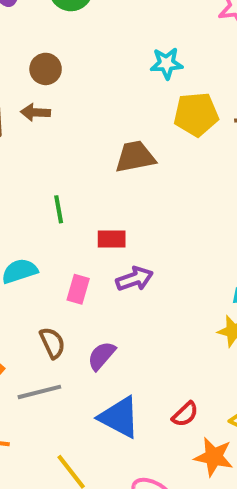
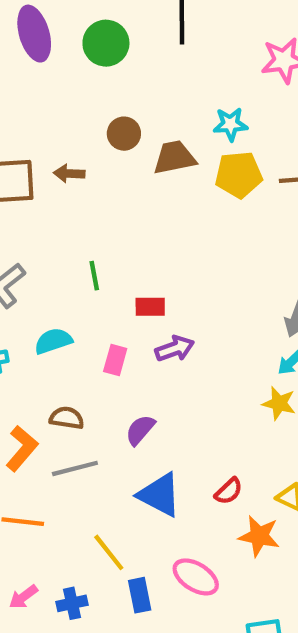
cyan star: (166, 63) -> (230, 124), moved
brown circle: (46, 69) -> (124, 134), moved
brown trapezoid: (135, 157) -> (174, 157), moved
brown semicircle: (52, 343) -> (67, 418), moved, turned -56

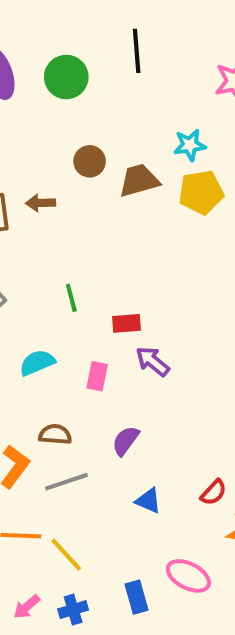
purple arrow: (175, 349) -> (153, 361), turned -117
blue triangle: (159, 495) -> (148, 501), size x0.6
yellow line: (109, 552) -> (66, 555), moved

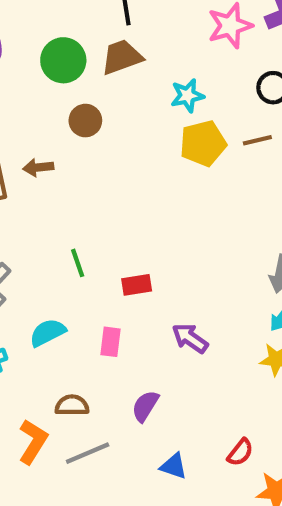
green circle: (66, 77) -> (63, 60), moved
brown trapezoid: (139, 180) -> (122, 57), moved
purple arrow: (153, 361) -> (190, 338), moved

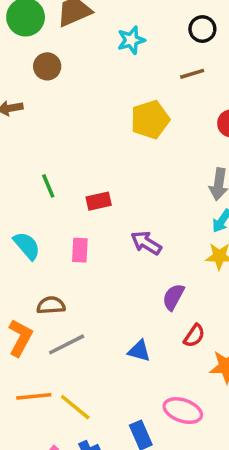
yellow pentagon: (203, 143) -> (150, 119), moved
cyan semicircle: (48, 333) -> (27, 246), turned 80
purple semicircle: (145, 406) -> (173, 297), moved

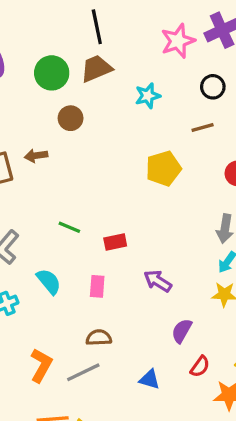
green line: (48, 186) -> (69, 227), turned -45
brown semicircle: (51, 305) -> (99, 338), moved

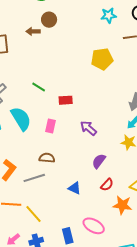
cyan star: (148, 96) -> (109, 15), moved
brown arrow: (36, 156) -> (33, 31), moved
cyan semicircle: (49, 281) -> (21, 119), size x1.4

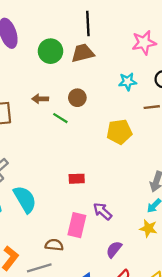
brown circle: (49, 20) -> (77, 98), moved
green line: (39, 87) -> (60, 118), moved
pink rectangle: (50, 126) -> (77, 225), moved, size x1.5

